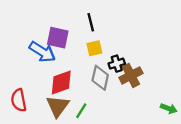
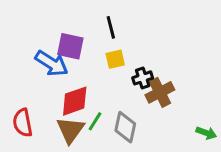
gray diamond: (100, 78) -> (125, 127), moved
green line: (81, 111) -> (95, 121), moved

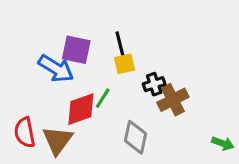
black line: (111, 27) -> (120, 44), moved
green line: (95, 121) -> (103, 98), moved
brown triangle: (70, 130) -> (57, 140), moved

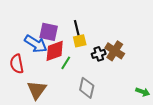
brown cross: (173, 100) -> (115, 51), moved, turned -30
red diamond: (81, 109) -> (55, 51), moved
red semicircle: (25, 132) -> (17, 64), moved

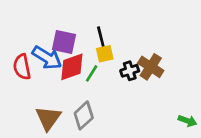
green line: (66, 63) -> (92, 73), moved
red semicircle: (17, 64) -> (22, 67), moved
gray diamond: (87, 88) -> (84, 115), moved, turned 35

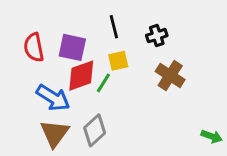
black line: (101, 37) -> (114, 27), moved
blue arrow: (47, 58) -> (53, 98), moved
red semicircle: (22, 67) -> (34, 47), moved
black cross: (130, 71) -> (157, 36), moved

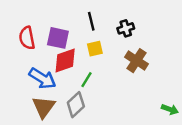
green line: (103, 83) -> (86, 80), moved

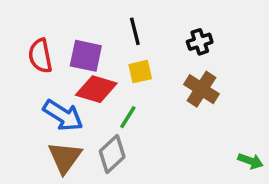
black cross: (126, 28) -> (200, 42), moved
red diamond: (65, 61) -> (96, 89), turned 36

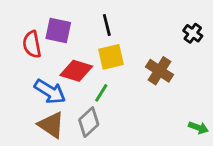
black cross: (200, 42) -> (193, 33), moved, turned -36
purple square: (86, 56) -> (58, 31), moved
yellow square: (140, 72) -> (111, 57), size x1.4
brown triangle: (65, 157) -> (51, 125), turned -32

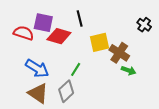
red semicircle: (32, 44) -> (24, 33), turned 120
yellow square: (111, 57) -> (99, 42), moved
red diamond: (76, 71) -> (59, 36), moved
green arrow: (198, 128) -> (129, 70), moved

